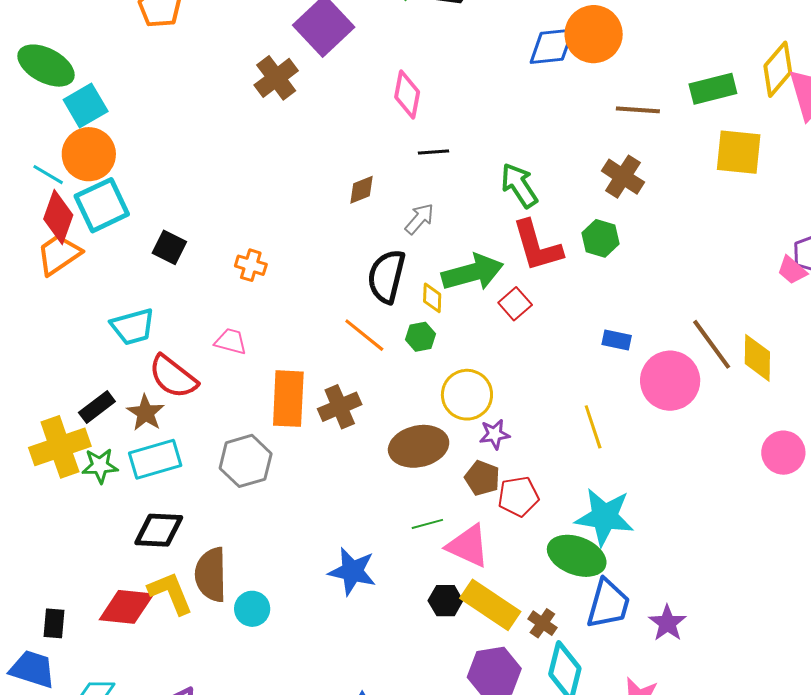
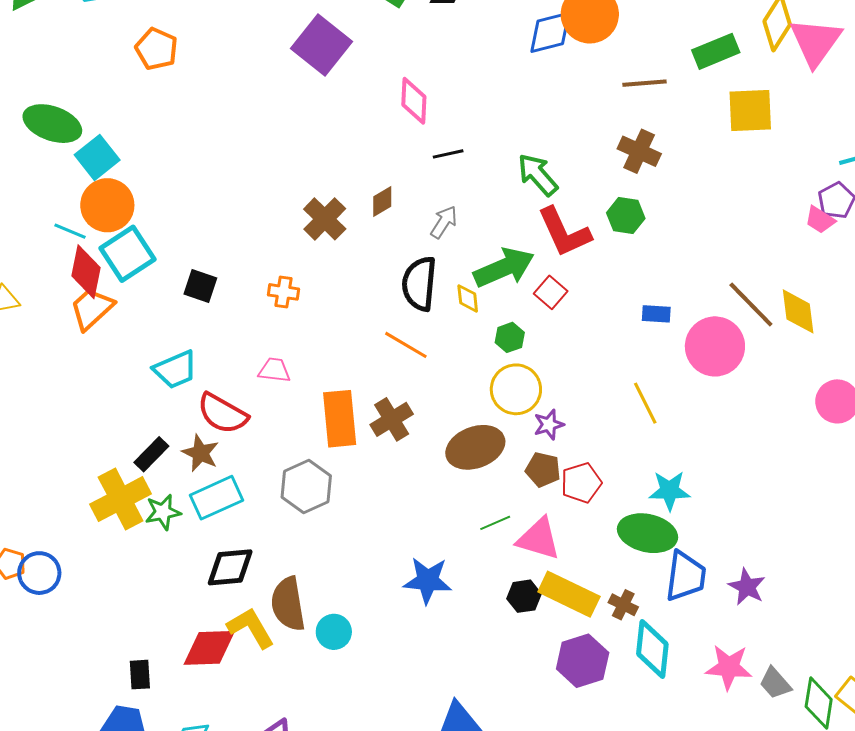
brown cross: (276, 78) -> (325, 219), moved
green hexagon: (421, 337) -> (510, 337), moved
cyan star: (605, 517) -> (669, 491), size x0.7

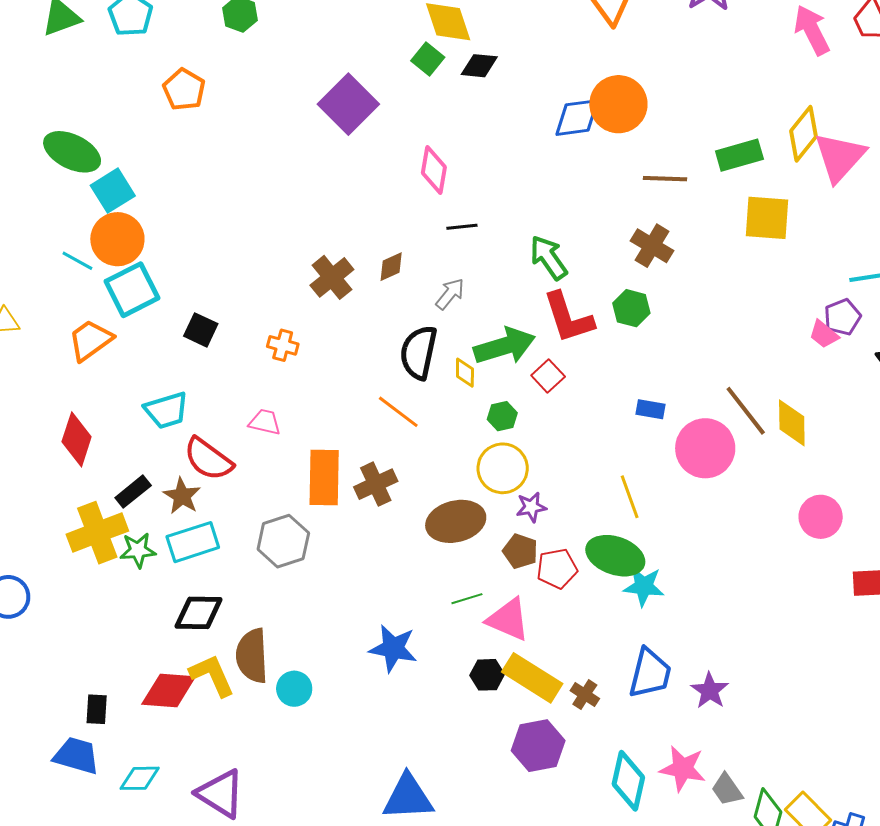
red diamond: (86, 272) -> (77, 439), moved
green ellipse: (648, 533) -> (615, 556), moved
cyan diamond: (652, 649) -> (628, 781), moved

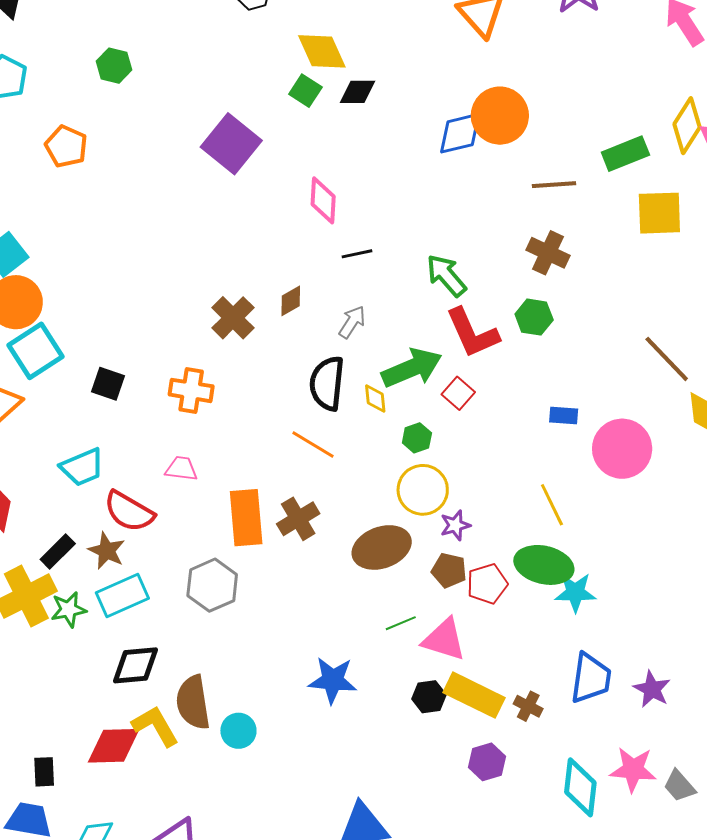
orange cross: (283, 345) -> (191, 390), size x1.4
brown line: (746, 411) -> (667, 359), moved
purple hexagon: (538, 746) -> (487, 762), size x0.7

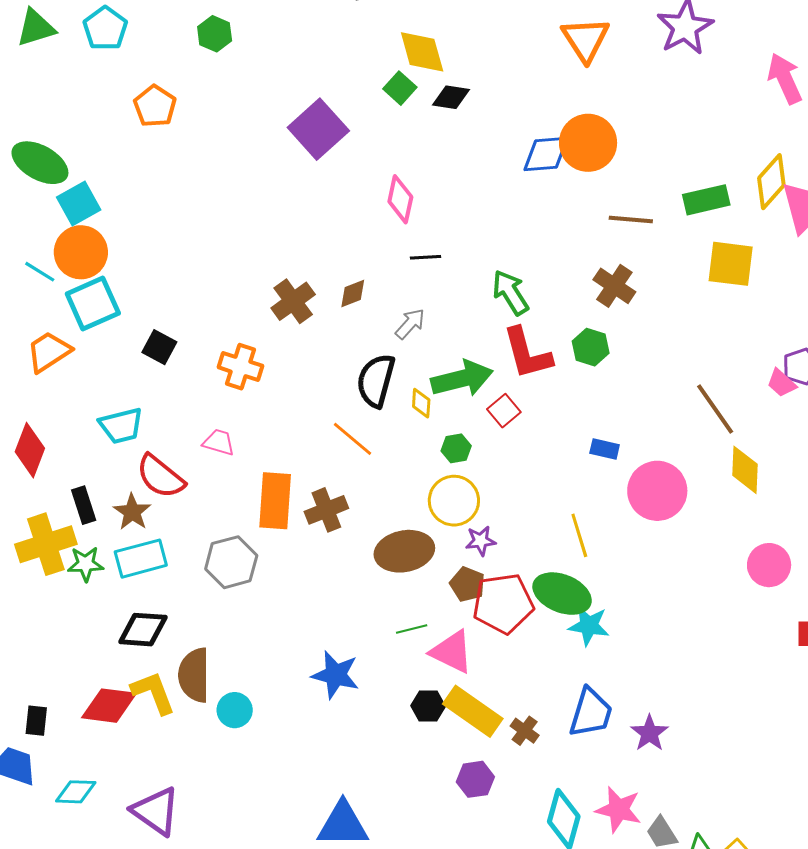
black rectangle: (58, 552) -> (84, 505), turned -72
red pentagon: (487, 584) -> (503, 603), size x1.5

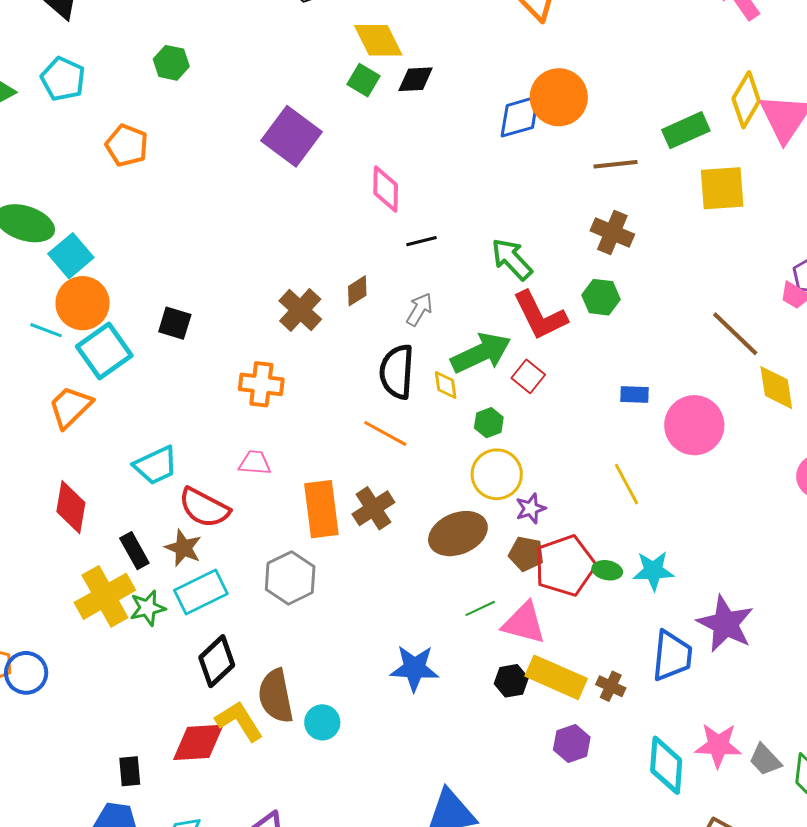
black square: (159, 347) -> (175, 323), moved
green ellipse: (562, 594) -> (607, 570), moved, size x0.5
black diamond: (143, 630) -> (217, 661), turned -36
purple star: (649, 733) -> (725, 624), moved, size x1.5

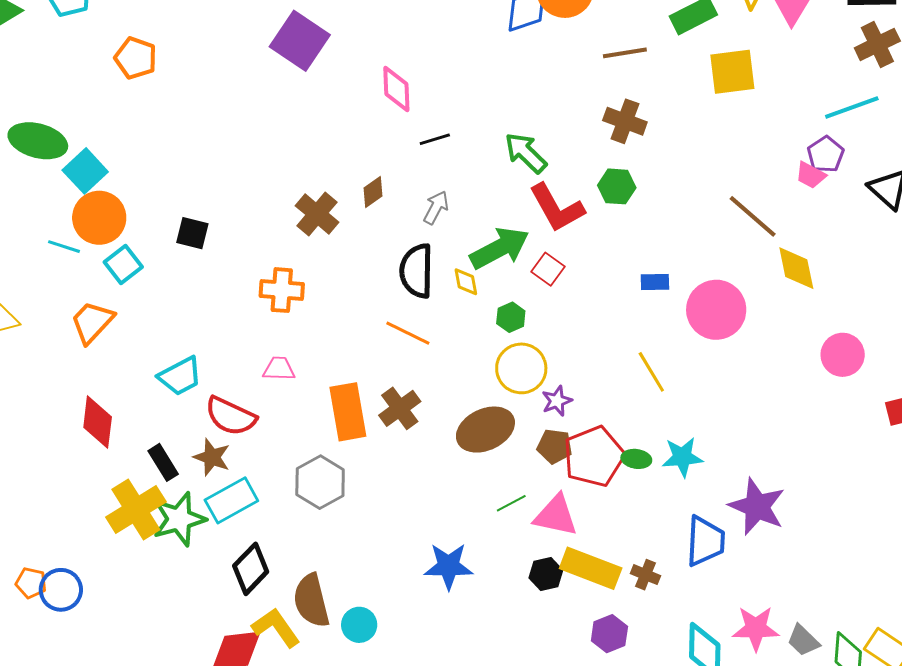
cyan square: (104, 351) -> (123, 264), size x0.7
green star: (148, 608) -> (179, 519), size x1.5

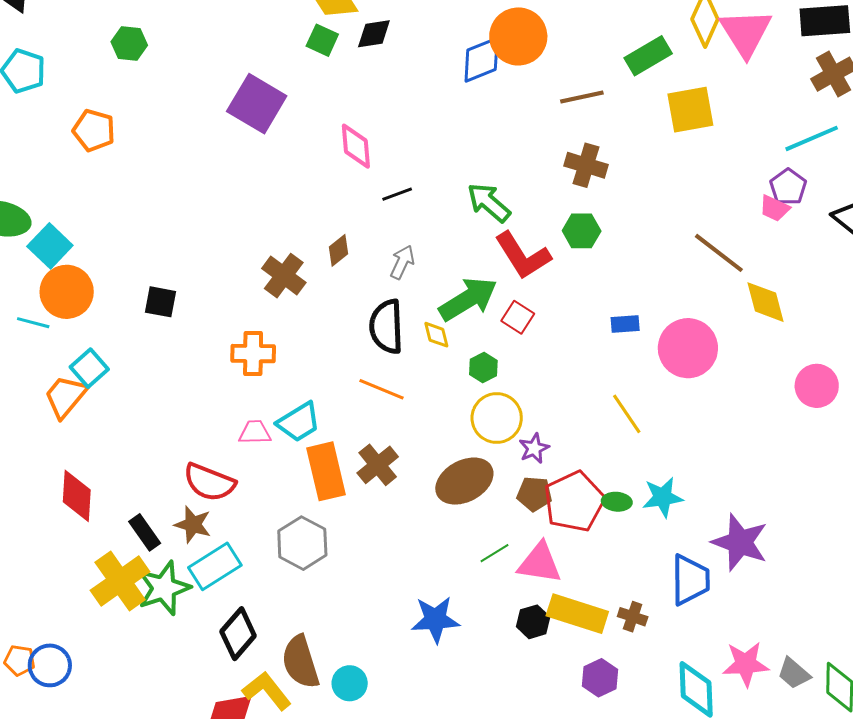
cyan square: (123, 264) -> (89, 368), moved
cyan trapezoid: (180, 376) -> (299, 422), moved

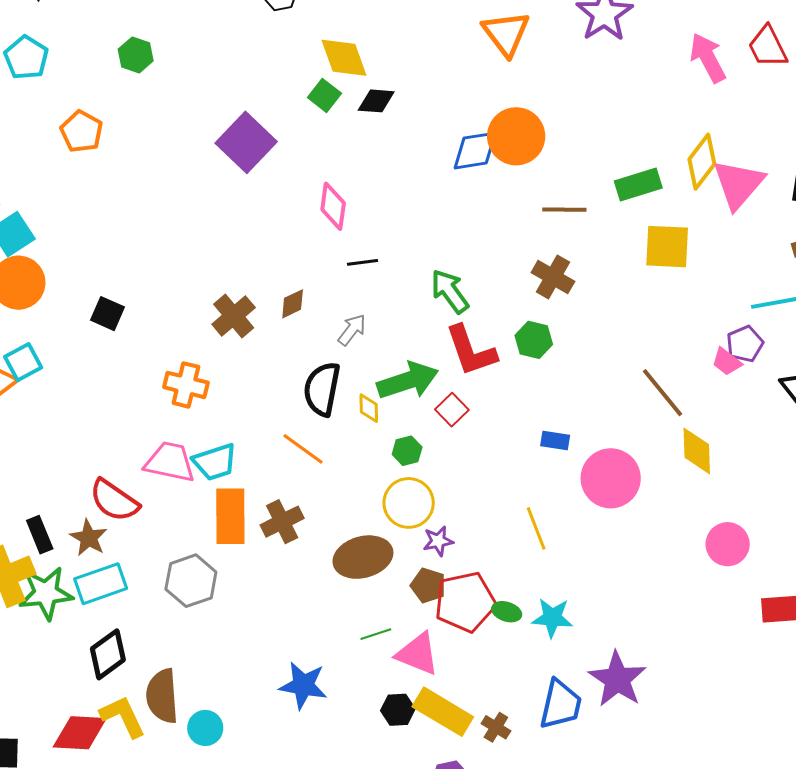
pink trapezoid: (255, 432) -> (170, 462), size x1.6

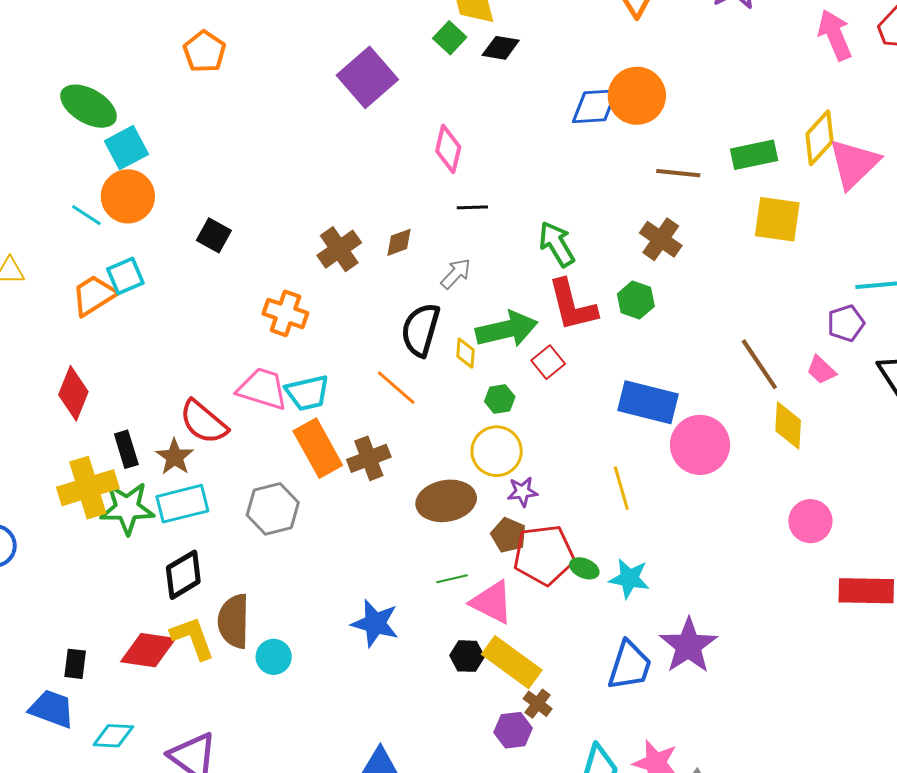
pink trapezoid: (727, 362) -> (821, 370), moved
blue rectangle: (555, 441) -> (648, 402), size x2.0
orange rectangle: (230, 516) -> (318, 448), turned -34
brown cross: (496, 727) -> (538, 704), moved

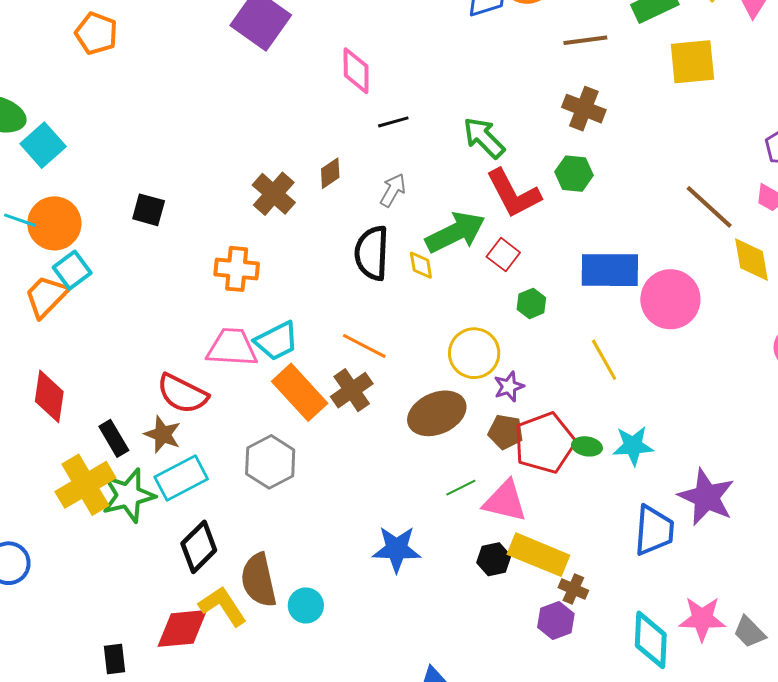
orange circle: (128, 196) -> (54, 223), moved
orange line: (396, 388) -> (364, 346), moved
green hexagon: (500, 399) -> (531, 303), moved

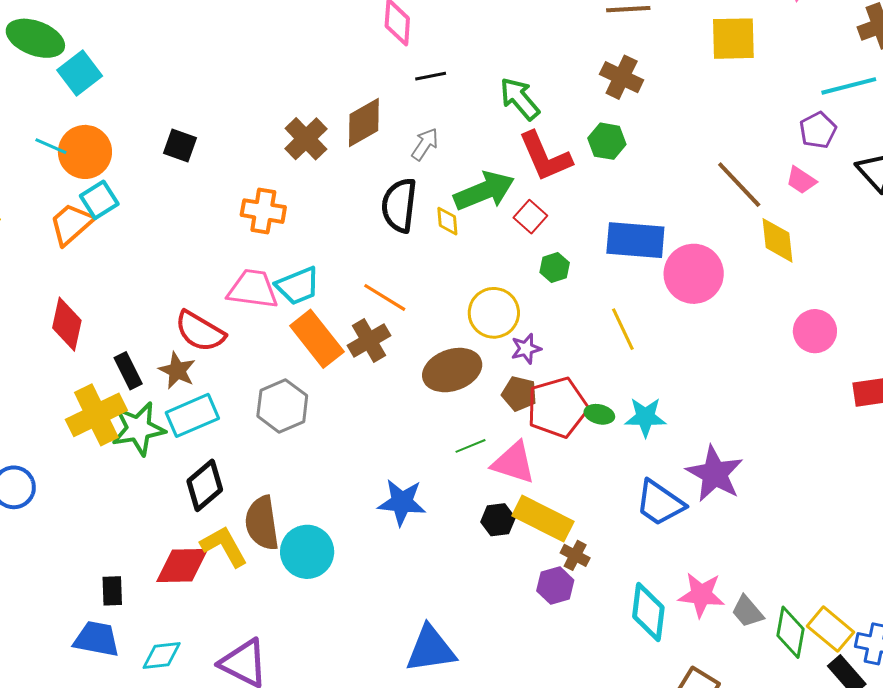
brown diamond: (330, 173) -> (364, 123), size x1.6
blue trapezoid: (654, 530) -> (660, 503), turned 116
cyan circle: (306, 605) -> (307, 552), size x1.5

